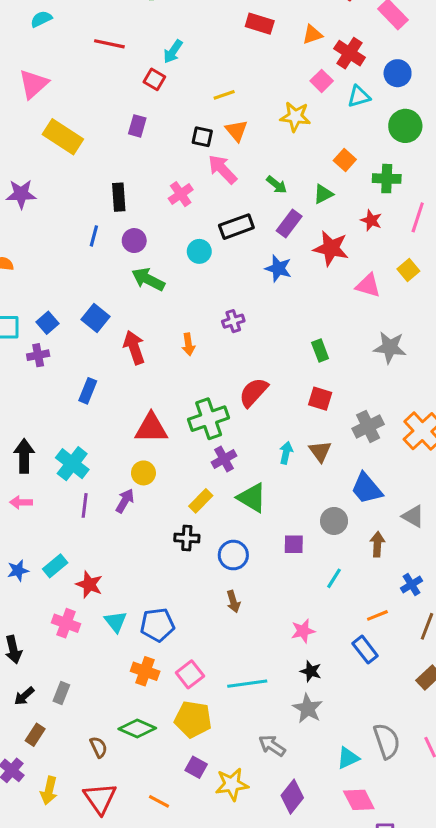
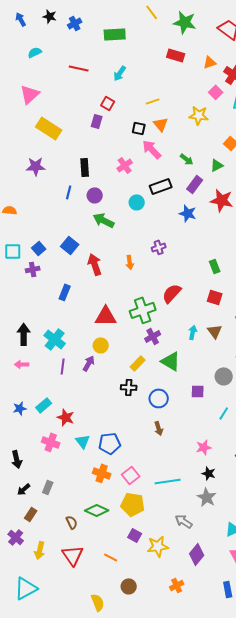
red square: (154, 79) -> (108, 103), moved
purple star: (21, 194) -> (36, 166), moved

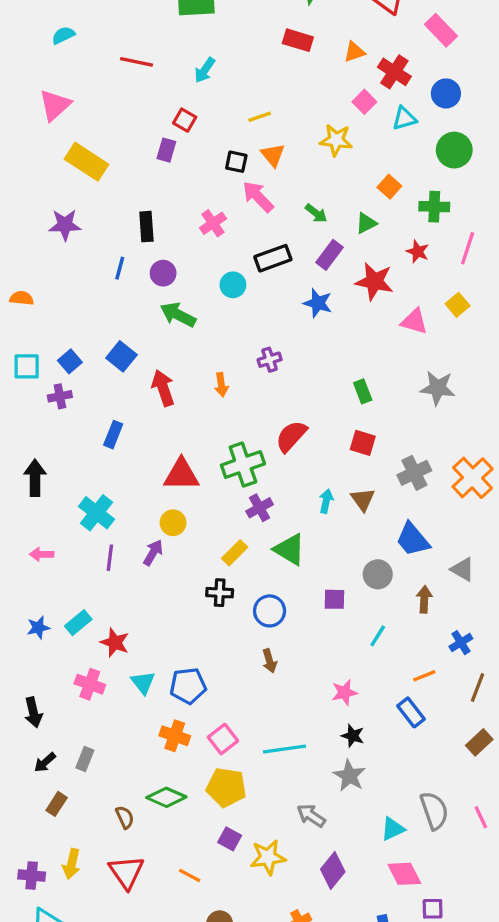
black arrow: (24, 334) -> (35, 478), moved
purple cross: (16, 537) -> (32, 875), moved, turned -35

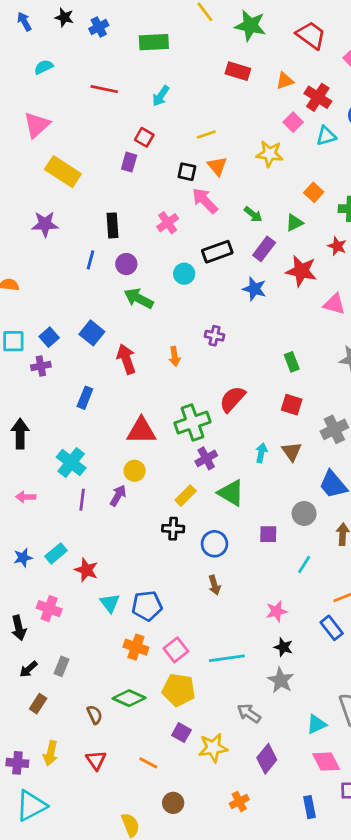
purple cross: (270, 360) -> (214, 336), turned 30
pink cross: (90, 684) -> (49, 609), moved
red triangle: (126, 872) -> (96, 760), size x0.7

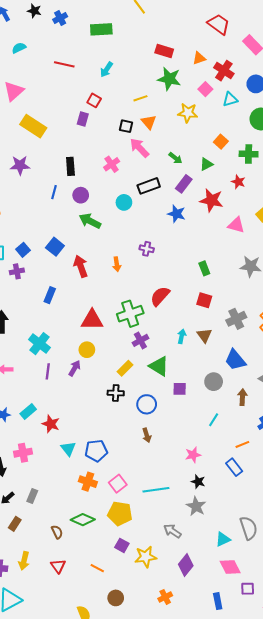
green star: (250, 26) -> (169, 79), moved
purple square: (268, 534) -> (180, 389), moved
pink cross: (49, 609) -> (23, 453), turned -30

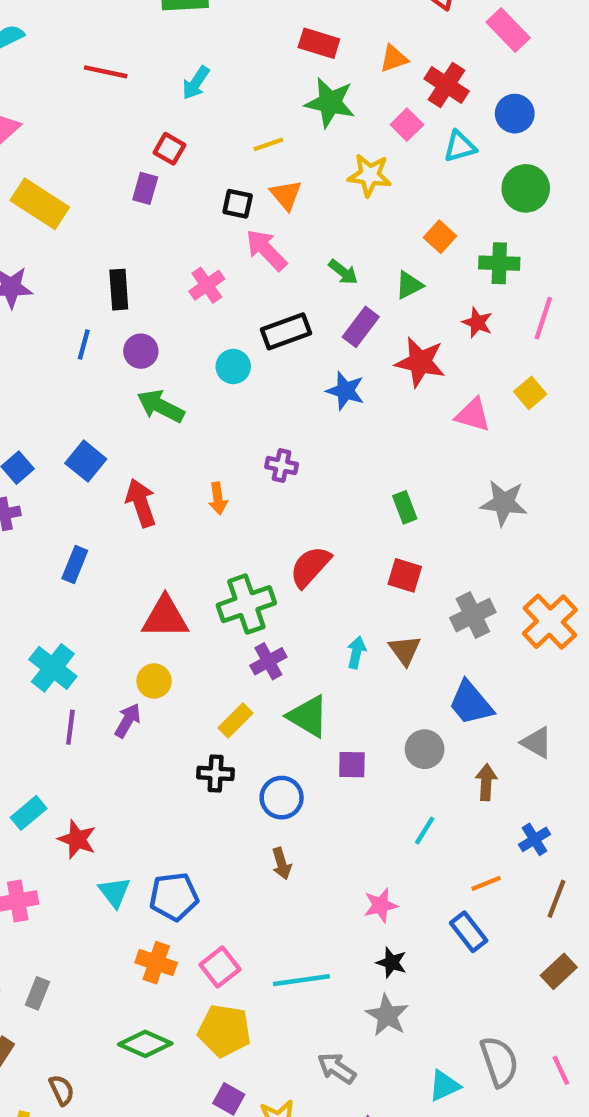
brown semicircle: (57, 532) -> (62, 1090), moved

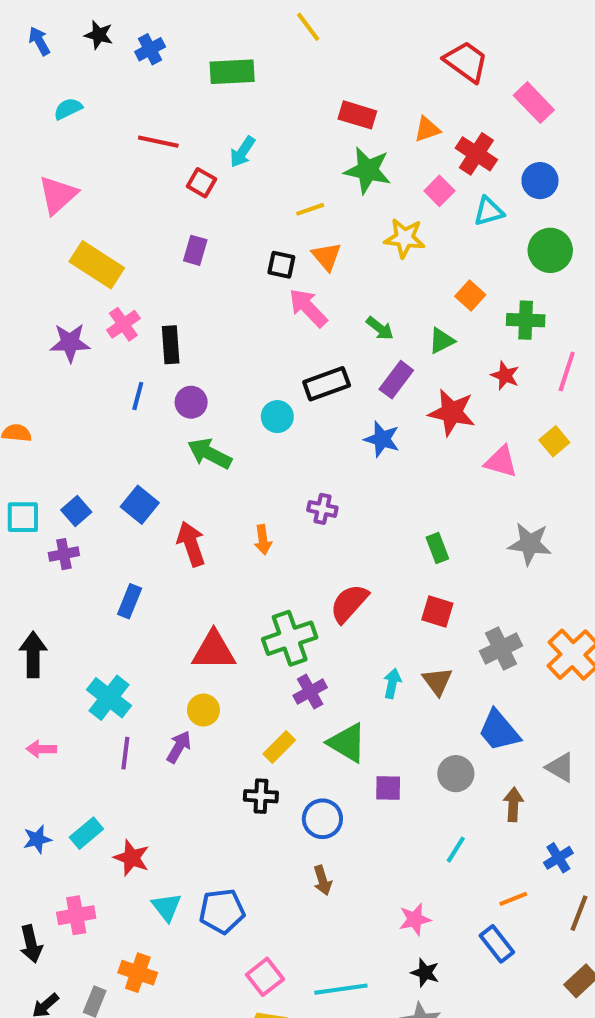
red square: (169, 149) -> (201, 183), moved
pink cross: (207, 285) -> (123, 324), moved
orange cross: (156, 963) -> (138, 973), moved

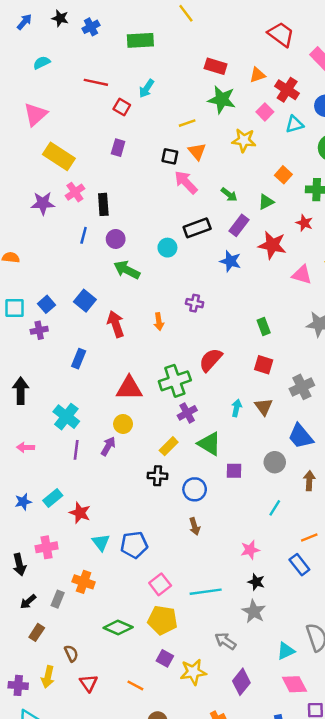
blue arrow: (39, 41) -> (24, 22), turned 70

